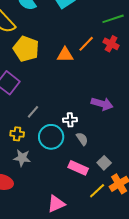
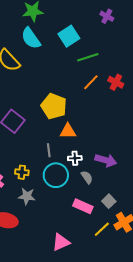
green line: (113, 19) -> (88, 57), moved
yellow pentagon: (26, 49) -> (54, 106), moved
orange triangle: (65, 55) -> (68, 131), moved
purple arrow: (102, 104) -> (106, 160), moved
gray line: (33, 112) -> (49, 150), moved, turned -48

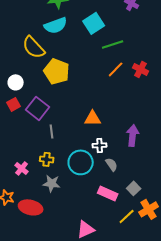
cyan semicircle: (31, 38) -> (56, 25), turned -75
yellow pentagon: (54, 106) -> (57, 71), moved
gray line: (49, 150) -> (52, 131), moved
purple arrow: (106, 160) -> (133, 135), moved, turned -100

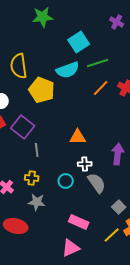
cyan semicircle: (56, 25) -> (68, 70), moved
yellow semicircle: (34, 47) -> (19, 66), turned 35
cyan circle: (81, 162) -> (66, 181), size x0.6
gray semicircle: (112, 164) -> (97, 183), size x1.5
pink rectangle: (108, 193) -> (79, 222), moved

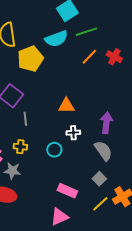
yellow pentagon: (42, 90) -> (30, 59), turned 30
gray semicircle: (97, 183) -> (103, 151), moved
gray star: (37, 202) -> (12, 171), moved
gray square: (119, 207) -> (99, 179), moved

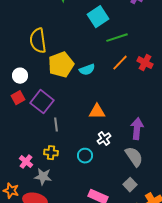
cyan semicircle: (56, 39) -> (87, 70), moved, size x0.7
white cross: (73, 133) -> (104, 139), turned -32

